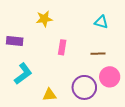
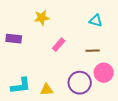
pink rectangle: (62, 47) -> (59, 45), turned 32
cyan L-shape: (23, 74) -> (21, 86), moved, turned 30

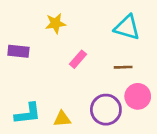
cyan triangle: (96, 21) -> (127, 27), size x1.5

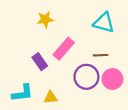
purple rectangle: (18, 51) -> (40, 62), moved, turned 49
pink rectangle: (78, 59) -> (64, 49), size x1.5
purple circle: (106, 110) -> (86, 77), moved

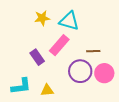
cyan triangle: (104, 23) -> (69, 21), moved

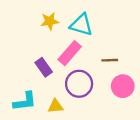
purple circle: (80, 71) -> (79, 84), moved

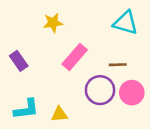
cyan triangle: (81, 25) -> (125, 23), moved
purple rectangle: (44, 67) -> (19, 61), moved
purple circle: (79, 84) -> (100, 90), moved

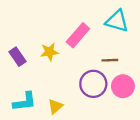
yellow star: (53, 23) -> (49, 52), moved
pink rectangle: (75, 57) -> (78, 35), moved
yellow triangle: (59, 114) -> (55, 106), turned -35

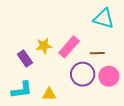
pink rectangle: (78, 35) -> (69, 47), moved
purple rectangle: (17, 57) -> (25, 58), moved
yellow triangle: (55, 106) -> (49, 94), turned 40

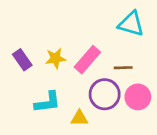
purple rectangle: (25, 58) -> (22, 60), moved
cyan L-shape: (22, 90) -> (48, 102), moved
yellow triangle: (49, 94) -> (79, 118), moved

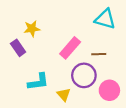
yellow star: (55, 58) -> (32, 29), moved
pink circle: (138, 97) -> (109, 90), moved
yellow triangle: (79, 118) -> (64, 95), turned 48

